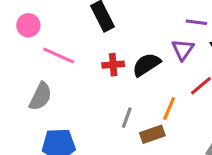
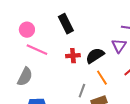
pink circle: (28, 25) -> (27, 30), moved
orange line: (169, 108) -> (102, 78), moved, turned -56

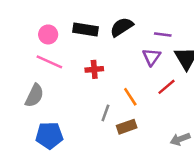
black rectangle: (66, 24) -> (86, 30), turned -54
pink circle: (27, 30) -> (48, 34), moved
black semicircle: (95, 56) -> (122, 27), moved

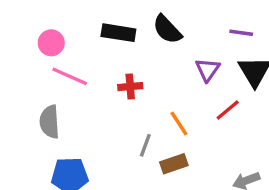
black semicircle: (122, 27) -> (167, 29), turned -100
pink circle: (48, 34) -> (51, 43), moved
purple line: (163, 34) -> (241, 33), moved
gray semicircle: (34, 96) -> (50, 122), turned 150

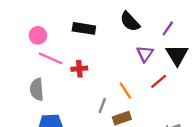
black semicircle: (167, 29) -> (130, 22), moved
purple line: (241, 33) -> (168, 28), turned -63
red cross: (130, 87) -> (79, 69), moved

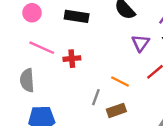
pink circle: (38, 35) -> (32, 13), moved
orange line: (125, 91) -> (120, 82), turned -30

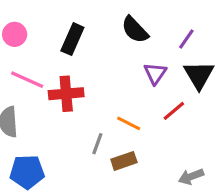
black rectangle: (77, 16) -> (72, 39), turned -75
red cross: (72, 59) -> (66, 94), size x1.5

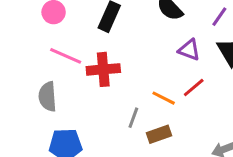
purple triangle: (155, 73) -> (189, 50), turned -45
red line: (174, 111) -> (194, 88), moved

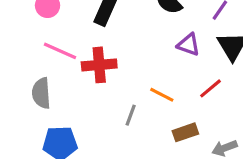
red line: (194, 88) -> (210, 88), moved
brown rectangle: (159, 134) -> (185, 132), moved

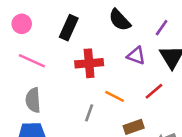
red cross: (99, 65) -> (89, 63), moved
gray semicircle: (41, 93) -> (33, 100), moved

